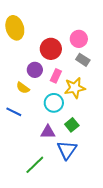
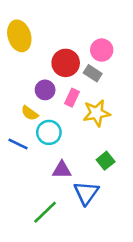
gray rectangle: (83, 60) -> (93, 73), moved
cyan circle: (54, 103) -> (49, 132), moved
green square: (72, 125) -> (106, 161), moved

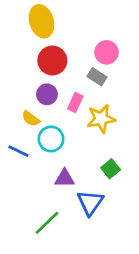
yellow ellipse: (19, 36) -> (42, 21), moved
red circle: (66, 63) -> (52, 61), moved

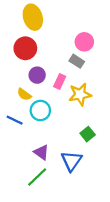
red circle: (52, 61) -> (25, 48), moved
purple triangle: (65, 178) -> (41, 152), moved, turned 35

